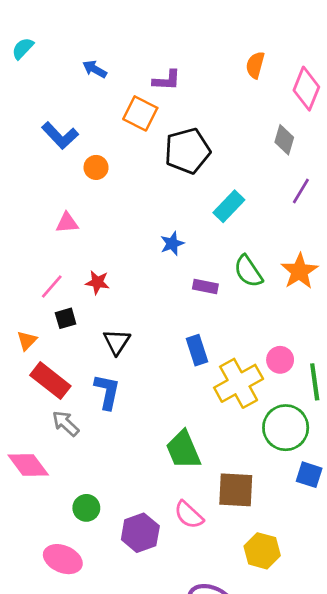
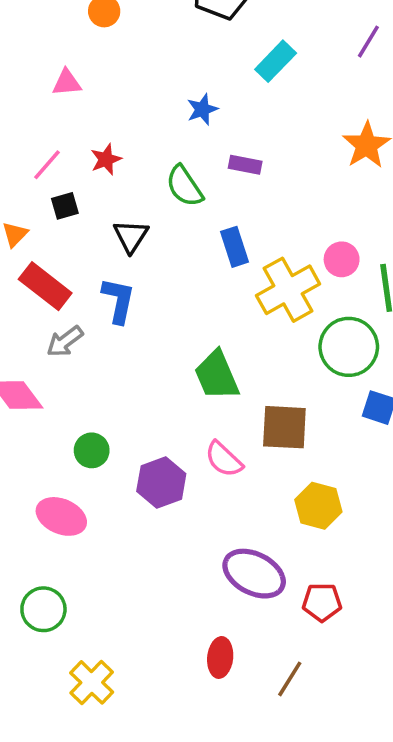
green semicircle: (248, 271) -> (184, 186), moved
red star: (97, 282) -> (106, 159), turned -30
gray arrow: (66, 423) -> (65, 341), turned -80

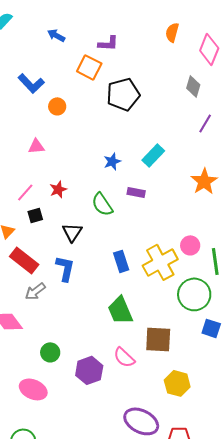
cyan rectangle: (276, 61) -> (153, 155), moved
blue rectangle: (234, 247) -> (121, 261), moved

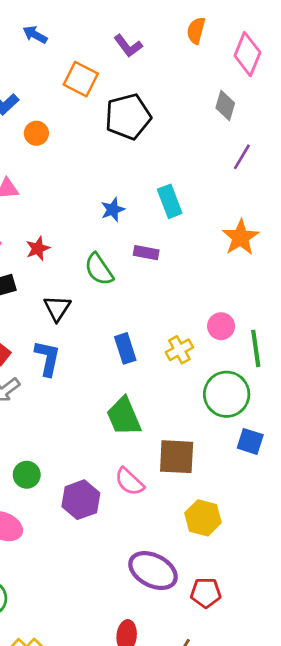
purple L-shape: (108, 43) -> (128, 46), moved, turned 50
cyan rectangle: (153, 155) -> (170, 201), turned -65
yellow cross: (160, 262) -> (179, 350), size x0.6

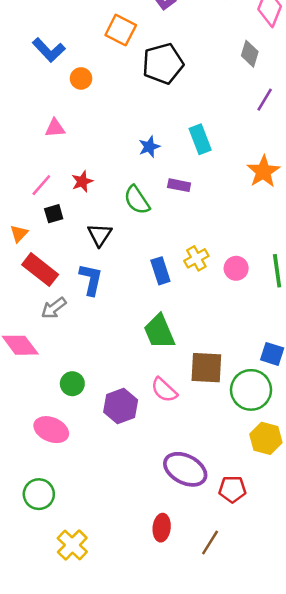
pink circle: (221, 326) -> (236, 268), moved
yellow cross: (179, 350) -> (196, 258), moved
green circle: (227, 394) -> (251, 390), moved
yellow hexagon: (203, 518) -> (266, 438), moved

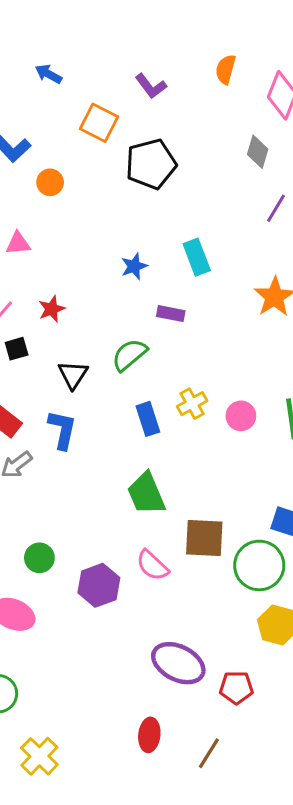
green semicircle: (137, 200) -> (129, 355), moved, turned 84

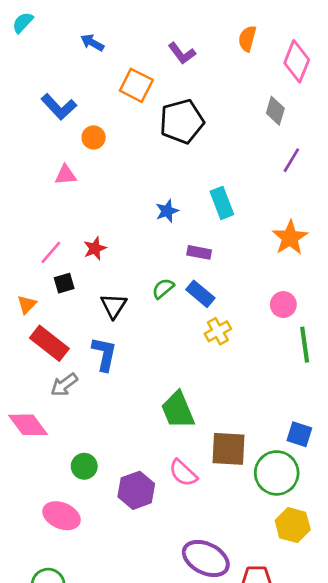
pink triangle: (18, 243) -> (65, 175), moved
green semicircle: (129, 355) -> (163, 289), size x0.7
pink circle: (241, 416) -> (283, 305), moved
blue rectangle: (148, 419) -> (200, 294), moved, turned -32

